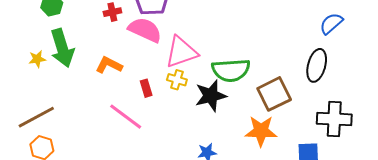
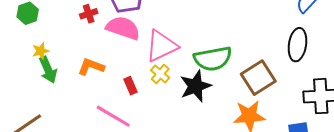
green arrow: (62, 48) -> (48, 70), moved, size x0.7
yellow star: (37, 59) -> (41, 51), moved
yellow cross: (177, 80) -> (160, 74), turned 30

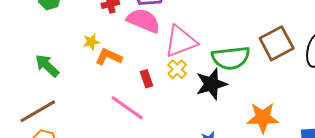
yellow star: (41, 51) -> (91, 42), moved
green arrow: (48, 70) -> (47, 66), moved, turned 152
brown square: (258, 78) -> (277, 43), moved

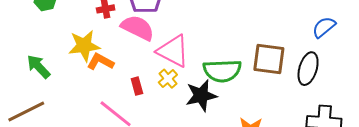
pink triangle: (180, 41) -> (173, 51), turned 45
yellow star: (91, 42) -> (84, 46), size x1.8
brown square: (277, 43) -> (269, 59), turned 32

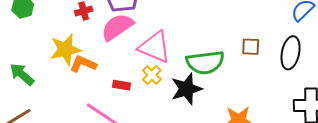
pink semicircle: (138, 28) -> (117, 27), turned -56
brown square: (269, 59) -> (251, 47), size x0.6
red rectangle: (137, 86) -> (122, 85), turned -60

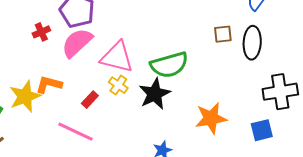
brown square: (251, 47) -> (223, 34), moved
yellow star: (66, 50) -> (25, 96), moved
red rectangle: (122, 85) -> (90, 100), turned -48

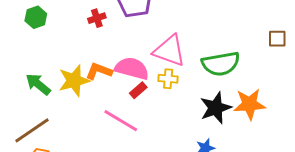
pink semicircle: (77, 43) -> (132, 68), moved, turned 52
yellow cross: (118, 85) -> (168, 79), turned -36
black star: (155, 94) -> (216, 108), moved
orange star: (211, 118) -> (250, 104), moved

